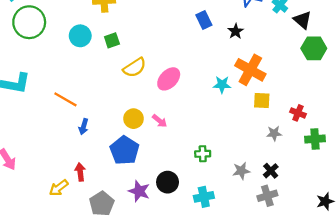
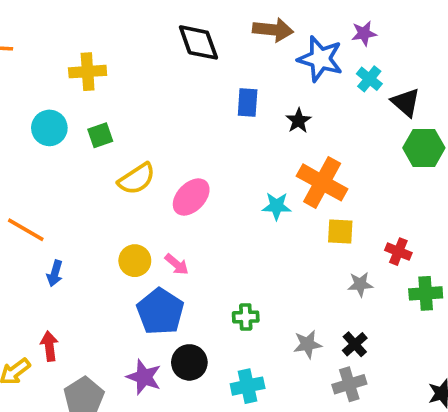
blue rectangle: (204, 20) -> (248, 102), turned 30
blue pentagon: (124, 150) -> (160, 312), moved

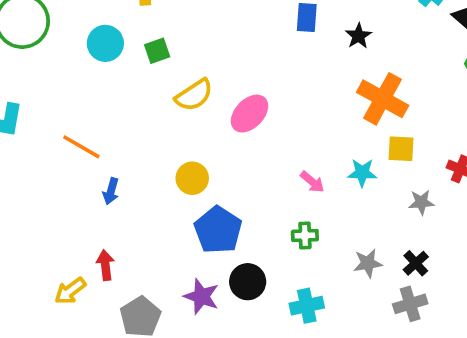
cyan star: (277, 206) -> (362, 173), moved
pink arrow: (177, 264) -> (312, 182), moved

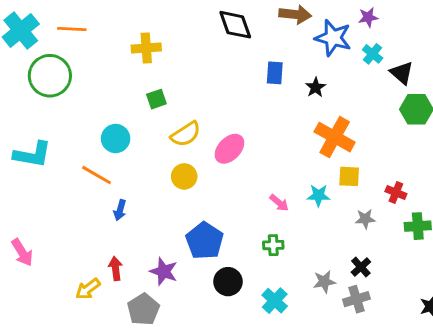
cyan circle: (105, 43) -> (116, 139), moved
yellow circle: (192, 178) -> (184, 176), moved
gray star: (368, 263) -> (324, 282), moved
purple star: (201, 296) -> (164, 271), moved
cyan cross: (307, 306) -> (275, 301), turned -35

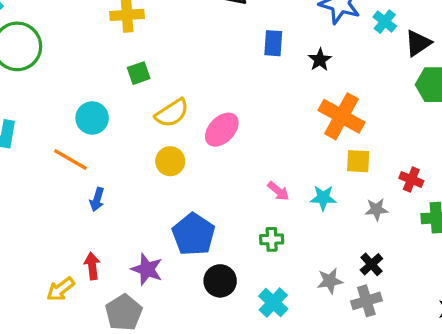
black triangle: (402, 73) -> (418, 43), turned 45
cyan star: (319, 195) -> (323, 198), moved

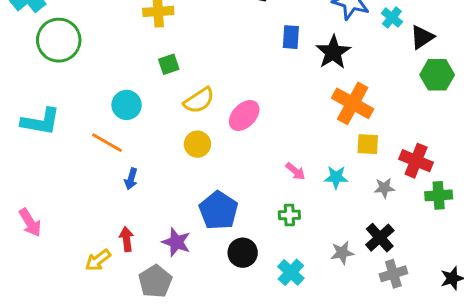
black star: (320, 60) -> (333, 52), size x1.6
red cross: (411, 179) -> (416, 161), size x1.5
black cross: (371, 264) -> (380, 238), size x1.4
gray cross: (366, 301) -> (393, 274), moved

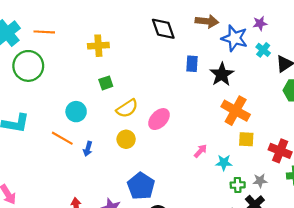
pink arrow: (295, 171) -> (200, 151), moved, turned -88
blue arrow: (131, 179) -> (88, 149), moved
gray star: (384, 188) -> (260, 181), moved
green cross: (289, 215) -> (238, 185), moved

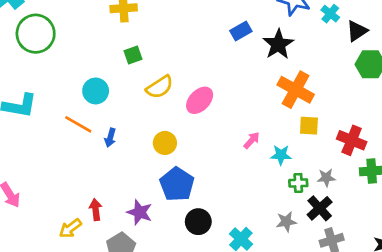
blue rectangle: (192, 64) -> (241, 31), turned 56
yellow circle: (126, 139) -> (165, 143), moved

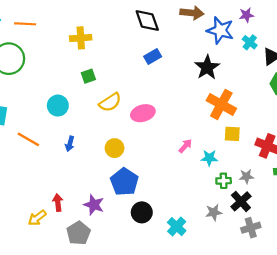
blue rectangle: (241, 31) -> (153, 56), moved
pink ellipse: (200, 100) -> (143, 113), turned 30
orange line: (78, 124) -> (28, 139), moved

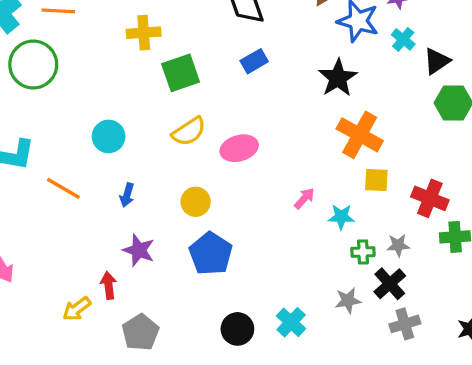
green square: (88, 76) -> (181, 73), moved, size x1.6
purple star: (94, 205) -> (139, 250), moved
black circle: (142, 212) -> (237, 329), moved

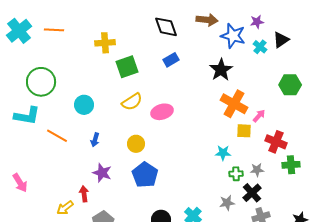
black triangle: (437, 61) -> (281, 40), moved
green circle: (33, 64) -> (41, 82), moved
pink arrow: (304, 198) -> (259, 116), moved

